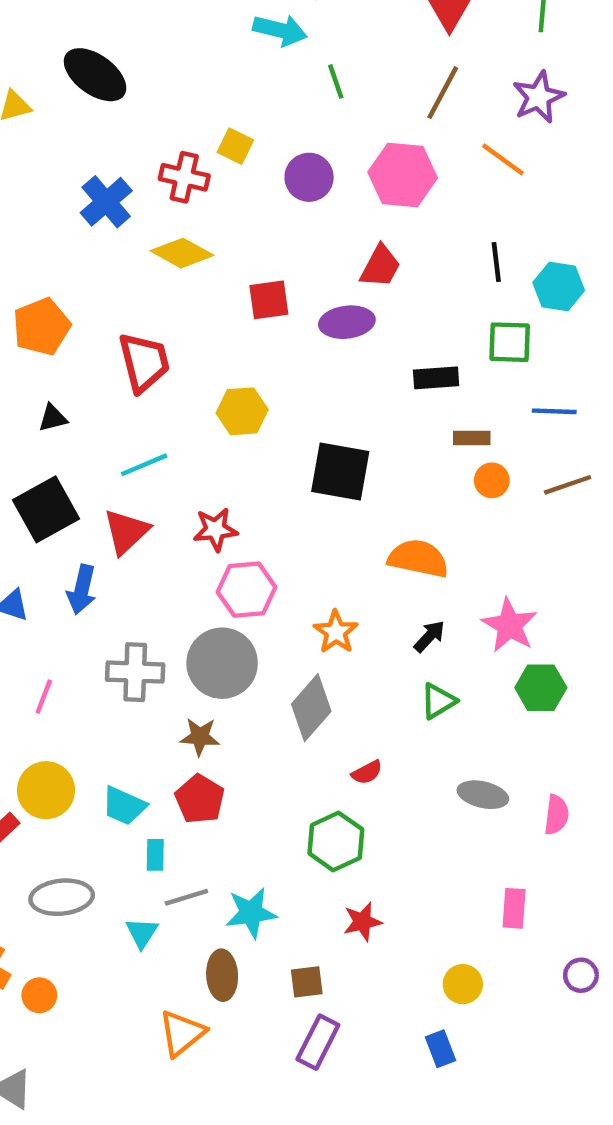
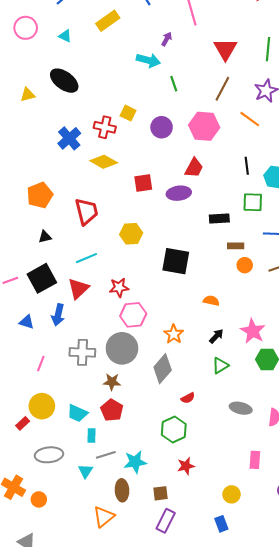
orange semicircle: (418, 558) -> (211, 301), size x0.6

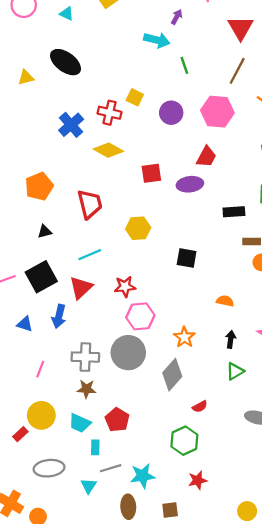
black square: (176, 261) -> (187, 258), size x0.7
black arrow: (216, 336) -> (231, 339), turned -35
brown star: (112, 382) -> (86, 389), moved

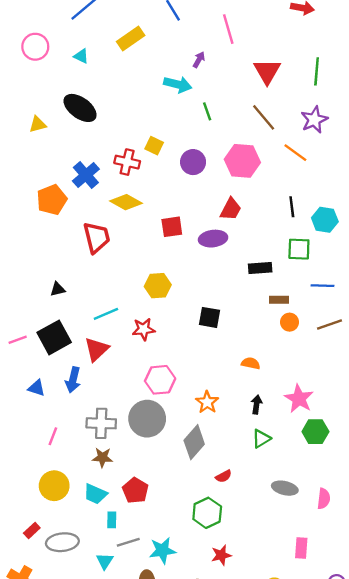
brown line: (237, 71) -> (264, 117), turned -68
orange pentagon: (39, 186) -> (52, 200), moved
red trapezoid: (90, 204) -> (97, 237), moved
red star: (125, 287) -> (144, 329), moved
red rectangle: (20, 434) -> (32, 530), moved

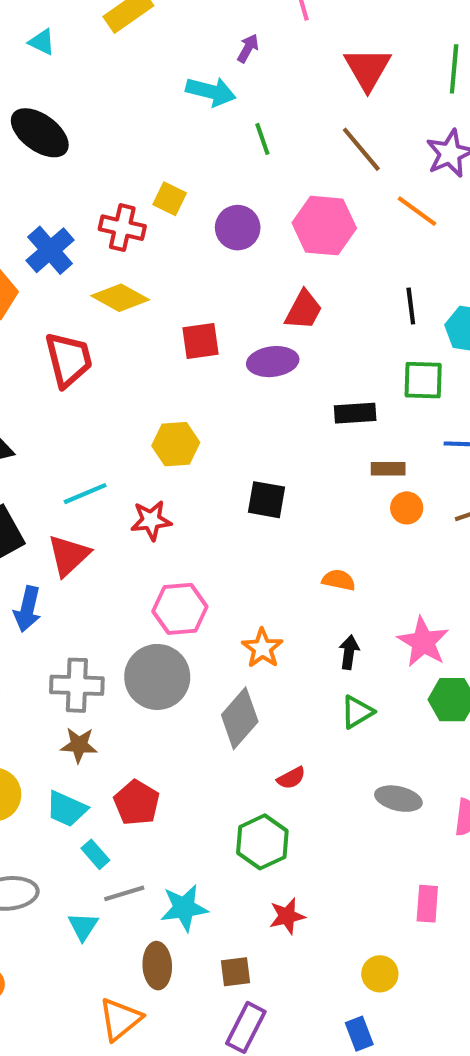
cyan rectangle: (112, 520) -> (95, 854), turned -42

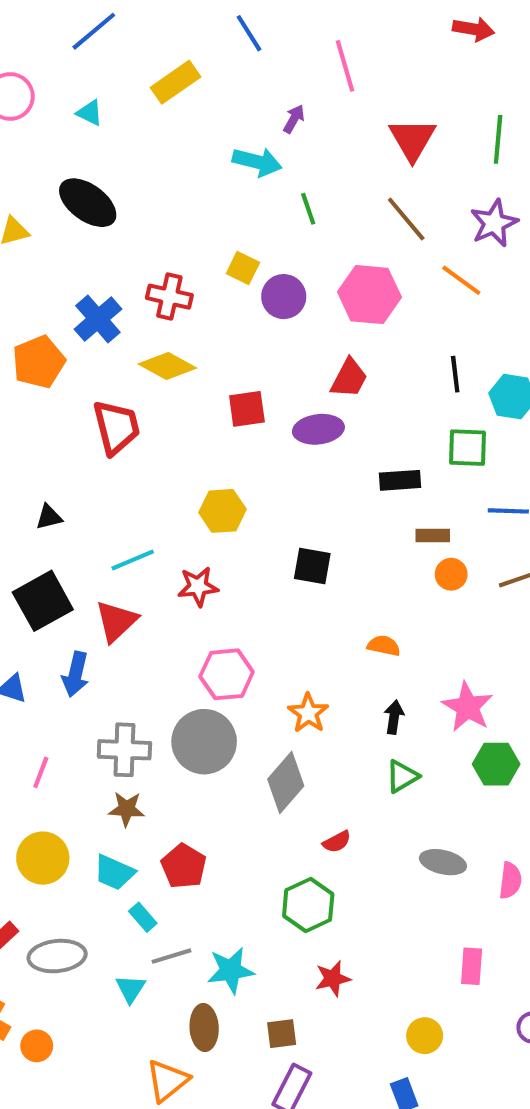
yellow square: (170, 199) -> (243, 268), moved

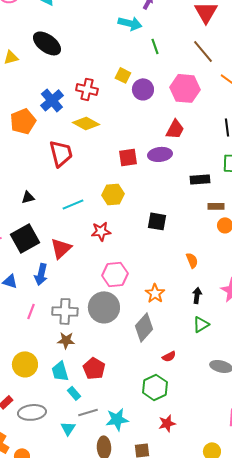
red square: (247, 409) -> (128, 157), moved
cyan line: (133, 560) -> (73, 204), moved
orange semicircle: (384, 646) -> (192, 260), turned 56
pink line: (41, 772) -> (31, 311), moved
cyan trapezoid: (114, 872) -> (60, 371), turned 50

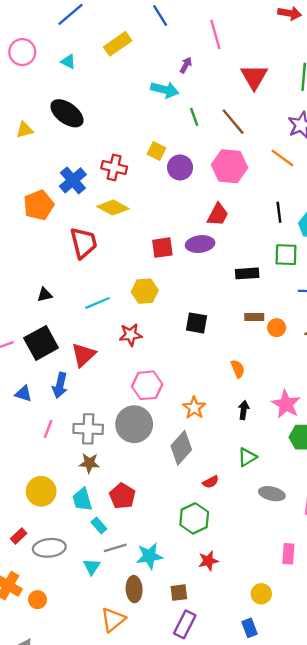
brown line: (203, 51) -> (233, 122), moved
brown rectangle: (216, 206) -> (254, 317), moved
green triangle: (201, 324) -> (247, 457), moved

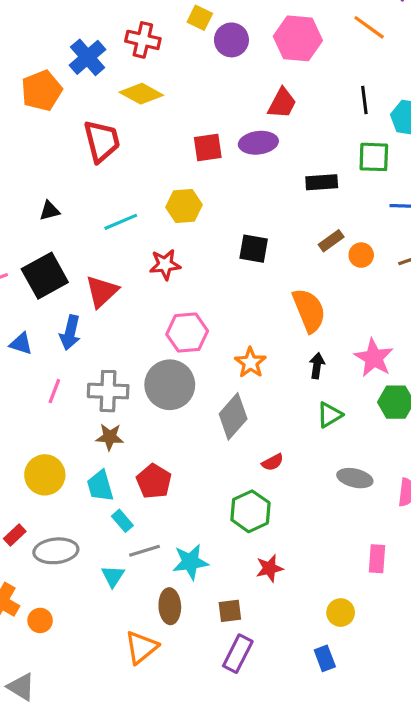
brown rectangle: (254, 317) -> (331, 241), turned -36
orange semicircle: (238, 369) -> (309, 310), size x1.8
green triangle: (247, 457) -> (330, 415), moved

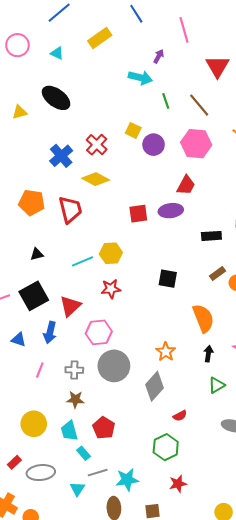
red cross: (143, 40) -> (97, 145), turned 30
orange pentagon: (42, 91) -> (32, 202), moved, turned 30
yellow hexagon: (184, 206) -> (111, 253), moved
pink hexagon: (187, 333) -> (99, 332), moved
gray cross: (108, 391) -> (74, 370), size x0.7

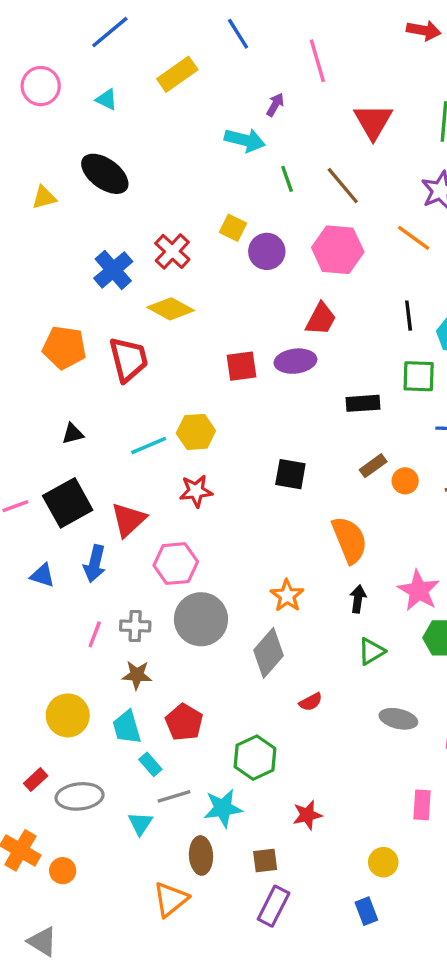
pink line: (40, 370) -> (95, 634), moved
green hexagon: (166, 447) -> (255, 758), moved

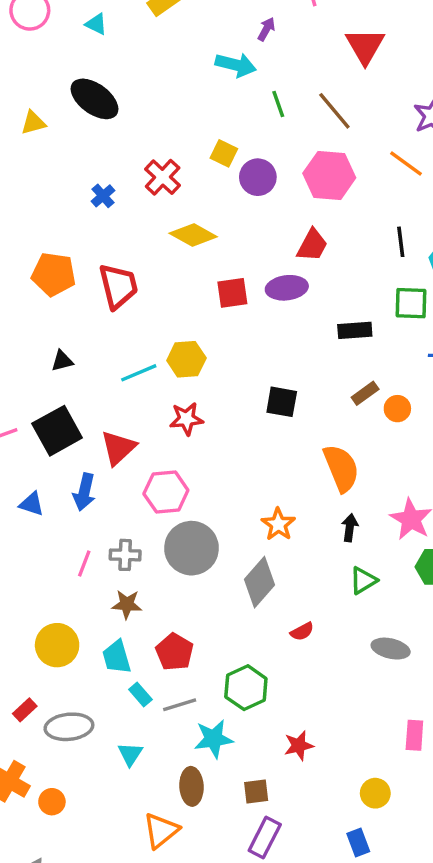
blue cross: (113, 270) -> (103, 196), size x0.6
yellow diamond: (171, 309) -> (193, 235), moved
gray line: (174, 796) -> (180, 705), moved

